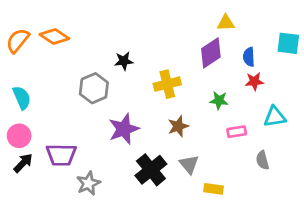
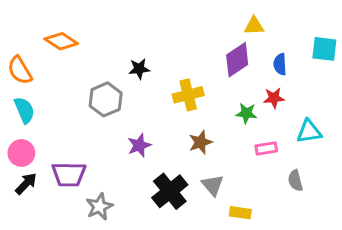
orange semicircle: (18, 41) -> (20, 70), moved, turned -70
red star: (254, 81) -> (274, 98), moved
purple star: (124, 129) -> (139, 145), size x0.7

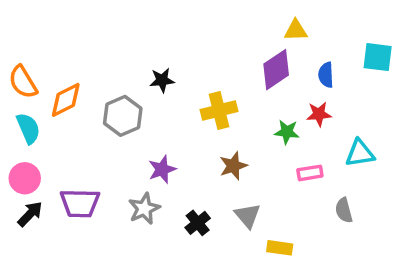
orange diamond: (61, 41) -> (66, 100), moved, turned -60
black cross: (170, 191) -> (198, 223), size x0.6
gray star: (99, 207) -> (144, 209), moved

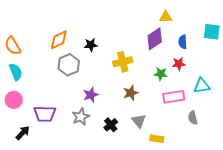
orange diamond: (66, 100) -> (59, 40), moved
pink rectangle: (310, 173) -> (174, 97), size x1.5
black arrow: (30, 214) -> (23, 133), moved

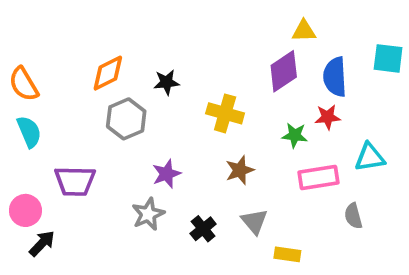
blue semicircle: (183, 42) -> (335, 77), size x1.5
yellow cross: (123, 62) -> (225, 113), turned 30
pink circle: (14, 100) -> (25, 210), moved
purple trapezoid: (45, 114) -> (75, 181), moved

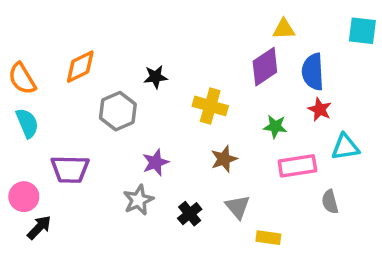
cyan square: (388, 58) -> (362, 31), moved
orange diamond: (108, 73) -> (80, 67), moved
red star: (328, 117) -> (320, 109), moved, turned 30

